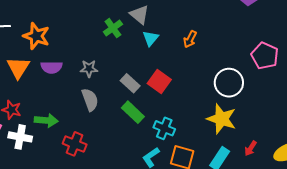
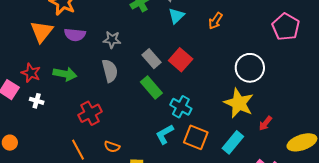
pink pentagon: (265, 56) -> (286, 27), moved
green arrow: (46, 120) -> (65, 74), moved
white cross: (20, 137) -> (37, 101), size x0.6
red cross: (75, 144) -> (90, 113), turned 35
red arrow: (251, 148) -> (265, 123), moved

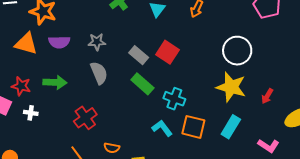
orange triangle: (42, 32) -> (26, 44), turned -45
red arrow: (265, 123) -> (267, 96), moved
cyan L-shape: (165, 134) -> (162, 128), turned 90

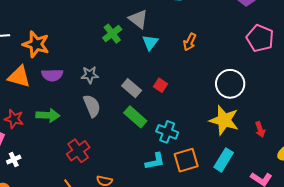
red square: (168, 52) -> (160, 85), size x0.6
red arrow: (267, 96) -> (260, 129), turned -49
white cross: (31, 113) -> (14, 160), moved, turned -32
orange square: (193, 127) -> (186, 160), turned -30
cyan L-shape: (162, 128) -> (155, 161), turned 115

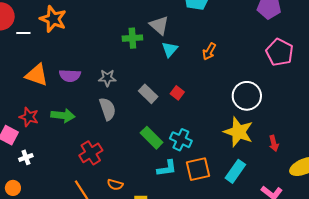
green cross: (112, 34) -> (132, 38), turned 30
orange star: (36, 44) -> (53, 19), moved
green rectangle: (135, 117) -> (152, 138), moved

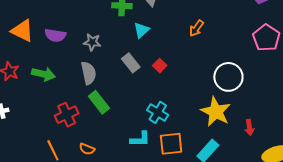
cyan triangle: (170, 49) -> (141, 30), moved
green rectangle: (152, 138) -> (99, 102), moved

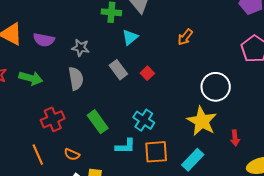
green rectangle: (99, 102) -> (98, 122), moved

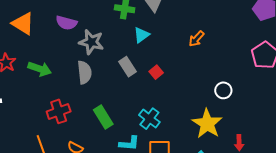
purple semicircle: (44, 40) -> (66, 23), moved
gray star: (80, 48) -> (91, 42), size x1.4
white circle: (216, 87) -> (223, 90), size x0.6

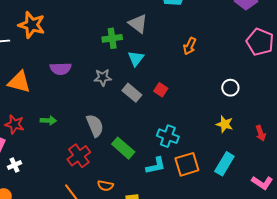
gray star: (91, 42) -> (103, 77), moved, size x0.7
green arrow: (40, 69) -> (48, 120), size x0.7
gray semicircle: (85, 72) -> (95, 126), moved
yellow star: (207, 124) -> (225, 124), size x0.6

